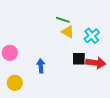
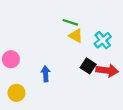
black square: (79, 59) -> (88, 66), turned 32

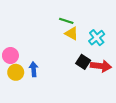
blue arrow: (46, 74) -> (34, 69), moved
yellow circle: (16, 93) -> (16, 72), moved

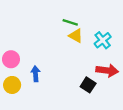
black square: (83, 62) -> (88, 85), moved
yellow circle: (16, 72) -> (12, 85), moved

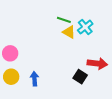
cyan cross: (103, 40) -> (85, 27), moved
blue arrow: (36, 74) -> (34, 79), moved

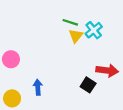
yellow triangle: (69, 32) -> (76, 36), turned 40
yellow circle: (11, 77) -> (12, 98), moved

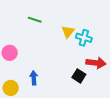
green line: (70, 22) -> (35, 20), moved
cyan cross: (94, 30) -> (84, 38), moved, turned -35

